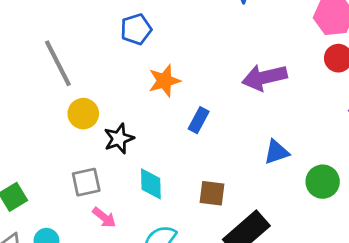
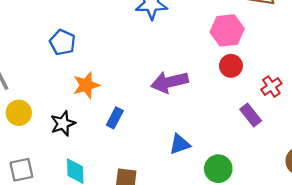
blue pentagon: (136, 29) -> (62, 42), turned -30
black star: (119, 139) -> (63, 123), moved

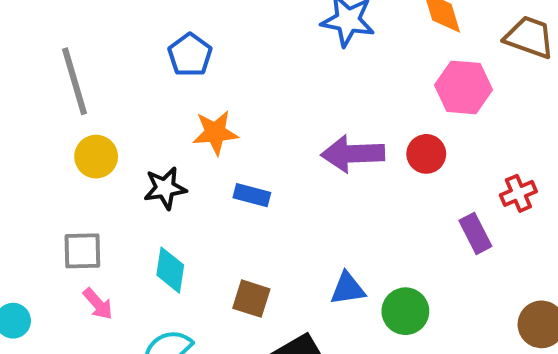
red circle: (231, 66) -> (426, 154), moved
blue rectangle: (115, 118) -> (252, 195), turned 66
blue triangle: (180, 144) -> (348, 289), moved

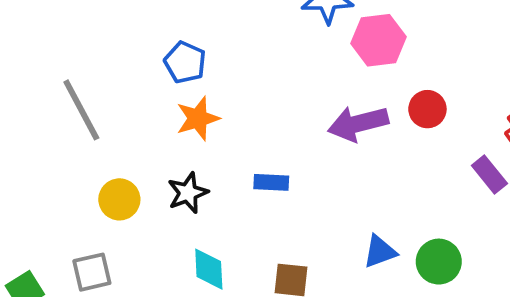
pink hexagon: (464, 87) -> (378, 40), moved
orange star: (215, 133) -> (198, 118), moved
yellow circle: (96, 157) -> (119, 199), moved
gray square: (82, 251) -> (92, 272), moved

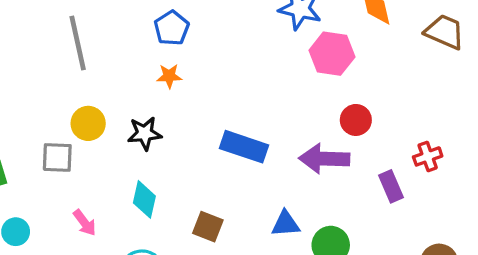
orange star: (198, 118) -> (169, 76), size x0.7
purple arrow: (358, 124) -> (324, 159), moved
blue rectangle: (271, 182) -> (244, 147), moved, size x1.6
gray square: (92, 272) -> (57, 157), moved

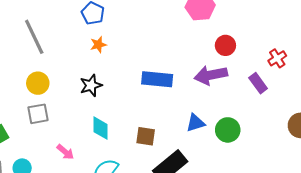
yellow circle: (88, 123) -> (38, 83), moved

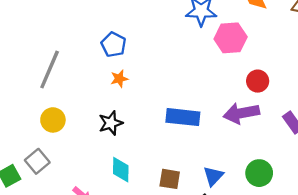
gray line: (34, 37) -> (50, 70), turned 48
gray square: (38, 114) -> (37, 161), moved, turned -30
blue triangle: (195, 123) -> (213, 176), moved, turned -30

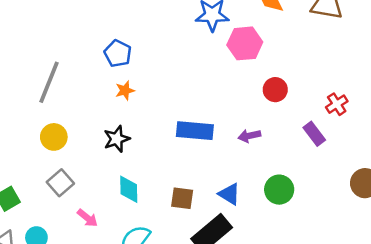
purple arrow: (241, 113) -> (249, 136), moved, size x0.6
gray square: (37, 161) -> (60, 183), moved
blue triangle: (213, 176) -> (229, 194), turned -40

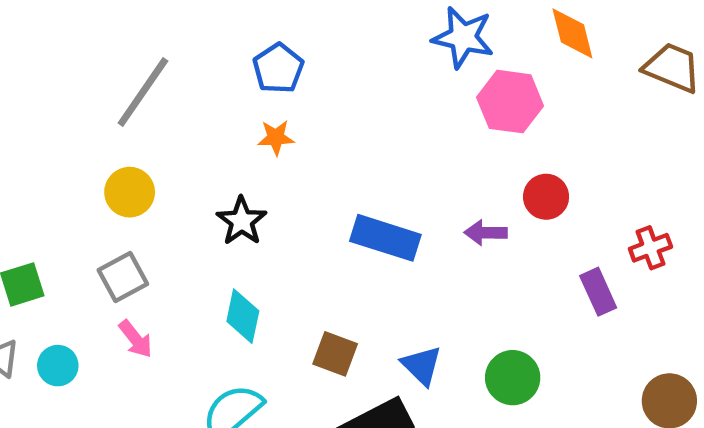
purple arrow: (249, 136) -> (486, 233), moved
black star: (117, 139) -> (242, 221), turned -30
pink arrow: (87, 218) -> (135, 339), moved

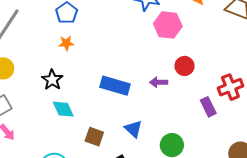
red cross: (650, 248) -> (230, 87), size x1.4
cyan diamond: (243, 316) -> (63, 109), moved, turned -35
blue triangle: (422, 365) -> (133, 129), moved

